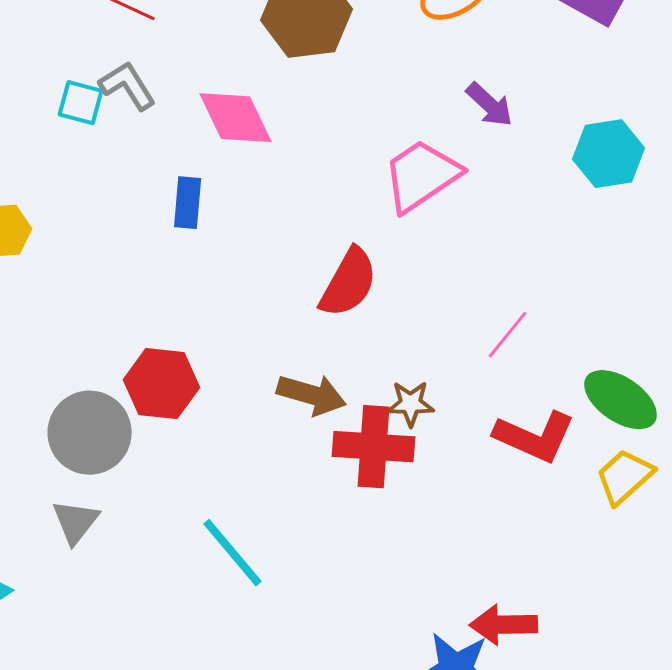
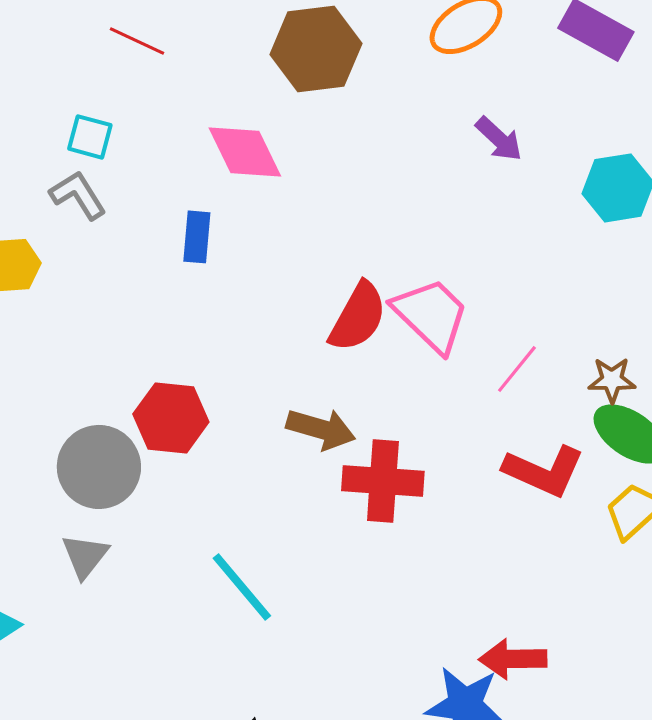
gray L-shape: (128, 86) -> (78, 195), moved
pink trapezoid: (422, 176) -> (431, 315), moved, turned 78
brown star: (411, 404) -> (612, 380), moved

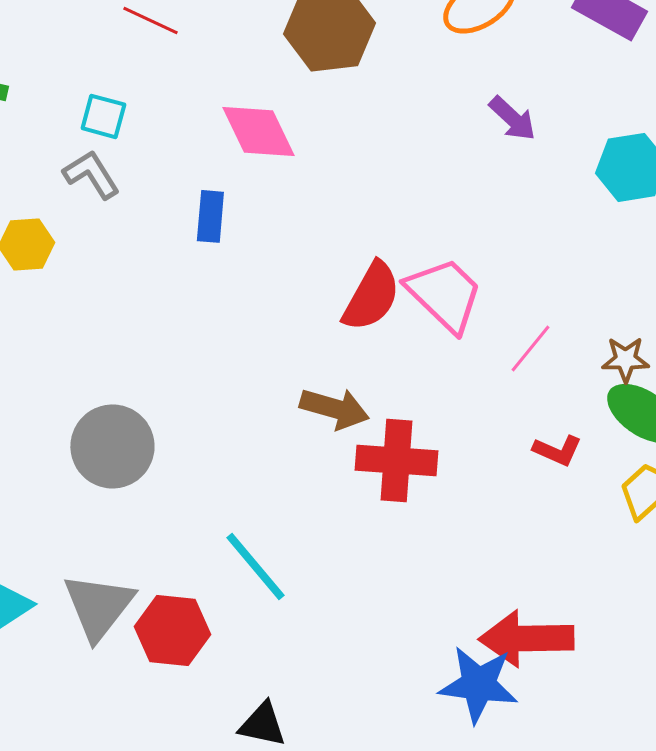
red hexagon: (171, 418) -> (172, 630), moved
red L-shape: (544, 471) -> (557, 450), size x0.6
gray triangle: (85, 556) -> (98, 606), moved, size x1.5
red arrow: (513, 659) -> (526, 638), size x1.4

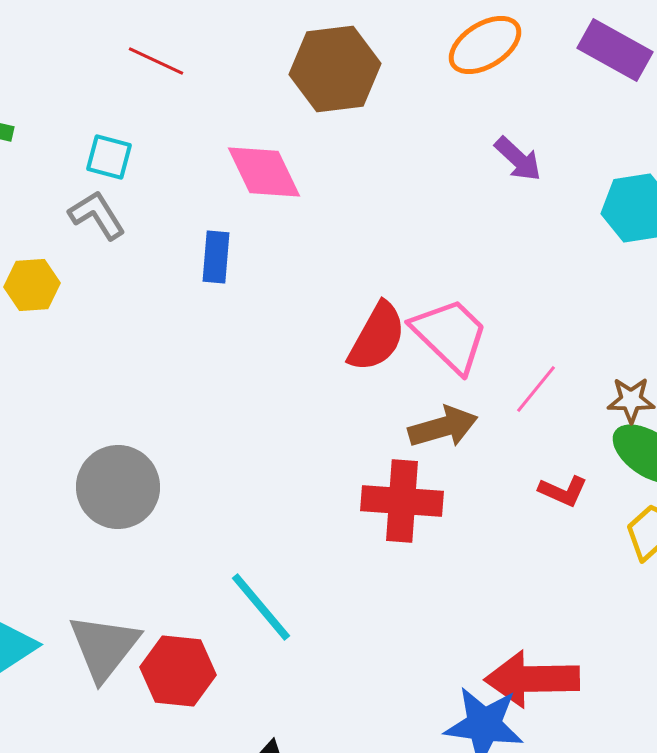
brown arrow: (334, 408) -> (443, 427), moved, turned -32

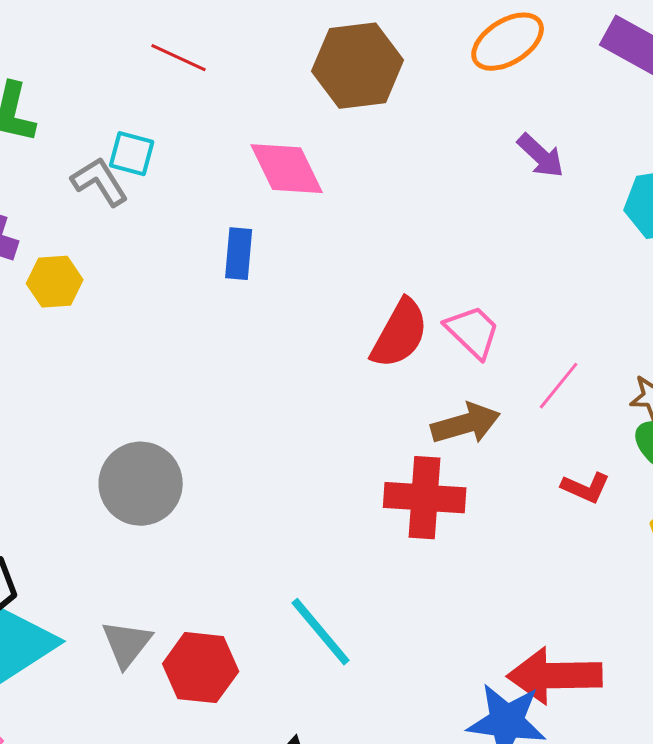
gray L-shape: (97, 215) -> (100, 182), moved
pink trapezoid: (450, 335) -> (473, 332), size x0.7
cyan line: (261, 607) -> (321, 632), moved
gray triangle: (104, 647) -> (127, 644), size x0.7

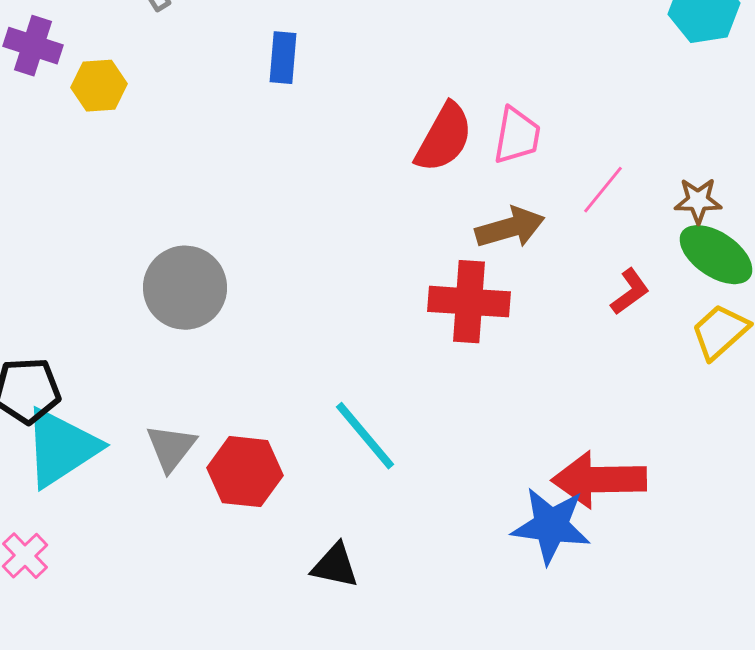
pink trapezoid: (473, 332) -> (517, 136), turned 56
red L-shape: (586, 488) -> (630, 292), turned -60

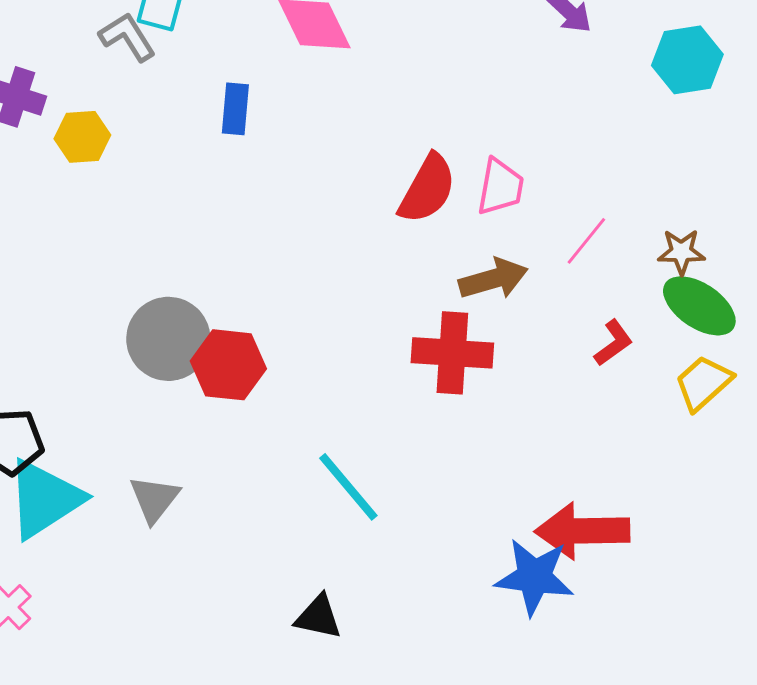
blue rectangle: (283, 58) -> (235, 109), moved
red hexagon: (245, 472) -> (228, 365), moved

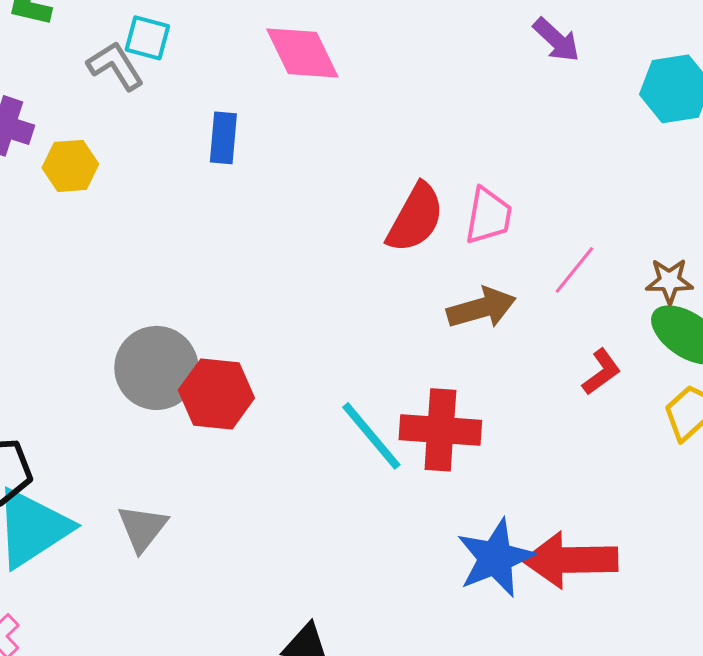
red cross: (452, 353) -> (440, 430), moved
cyan line: (348, 487) -> (371, 436), moved
blue star: (534, 577) -> (495, 558), moved, turned -30

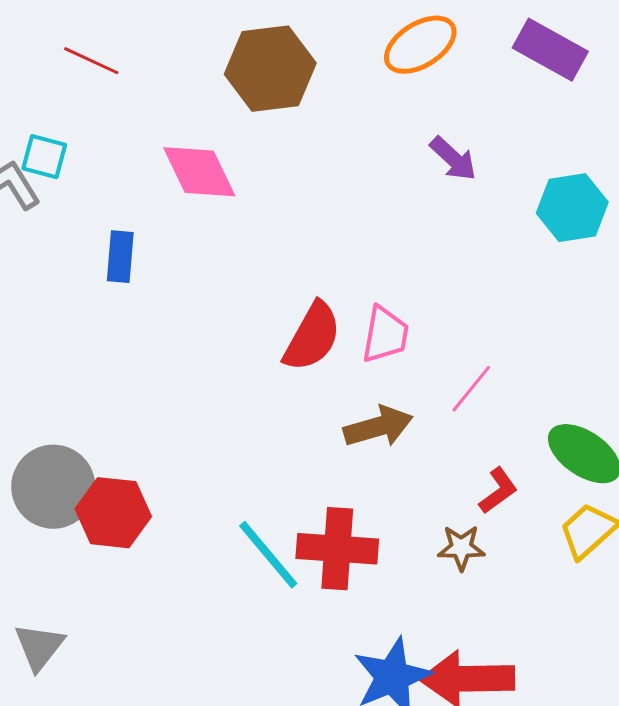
brown star: (669, 281) -> (461, 548), moved

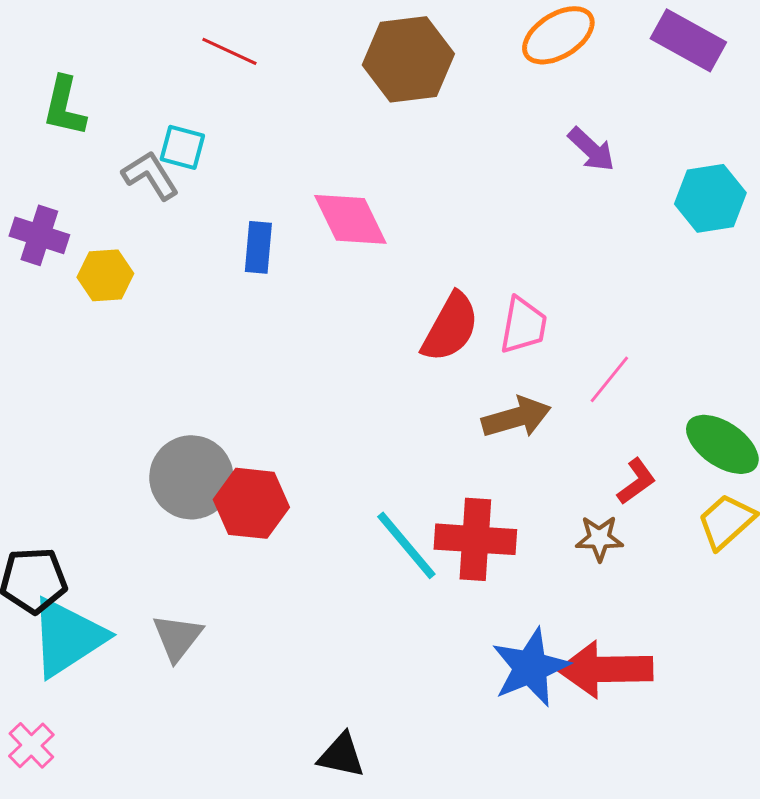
pink diamond: (199, 172) -> (350, 219), moved

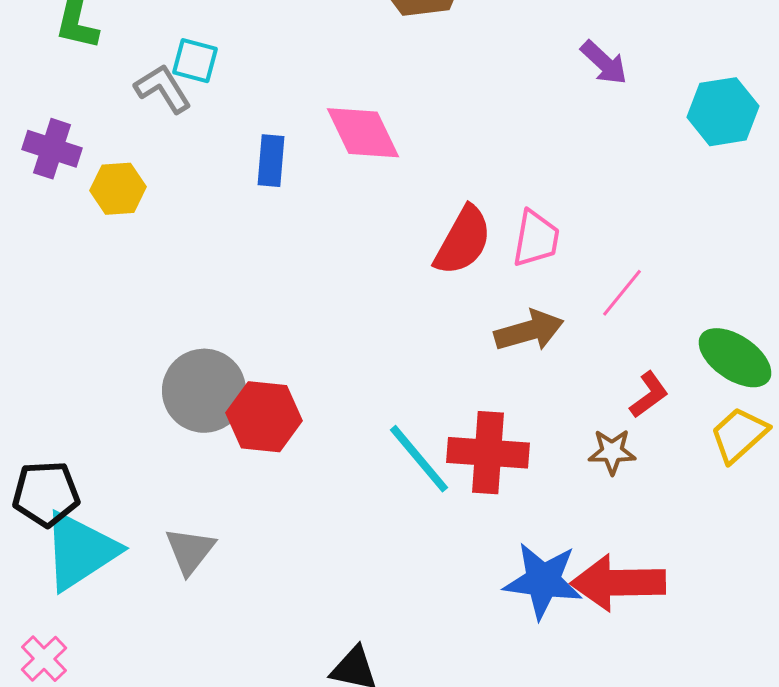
blue star: (530, 667) -> (543, 581), turned 30

